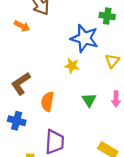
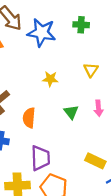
blue star: (84, 38) -> (42, 33), moved

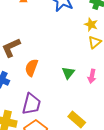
yellow star: (50, 79) -> (91, 25), moved

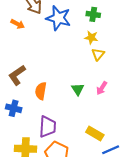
pink arrow: (92, 76) -> (102, 88), turned 32

